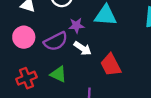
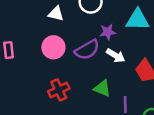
green triangle: (58, 74) -> (102, 88), moved

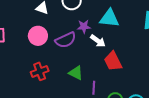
white arrow: (116, 55) -> (98, 41), moved

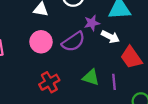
purple line: (94, 88) -> (114, 82), moved

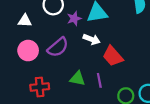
purple star: (92, 23) -> (74, 19), moved
red cross: (49, 82) -> (40, 87), turned 30

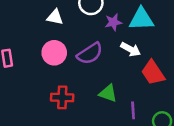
purple line: (99, 80) -> (133, 110), moved

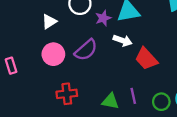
white triangle: (55, 17) -> (49, 22), turned -35
green triangle: (108, 93) -> (110, 101), moved

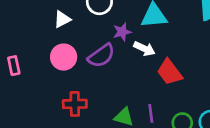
purple star: (103, 18) -> (122, 32), moved

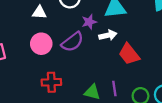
white triangle: (62, 19) -> (39, 13), turned 32
white arrow: (144, 49) -> (108, 35), turned -36

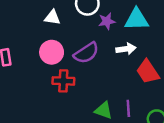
purple star: (89, 22) -> (107, 21), moved
red cross: (51, 82) -> (63, 81), moved

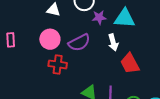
white arrow: (126, 49) -> (113, 42), turned 77

